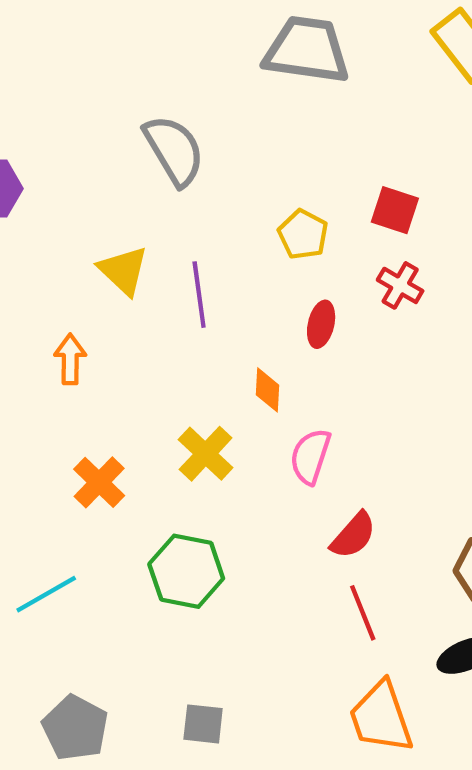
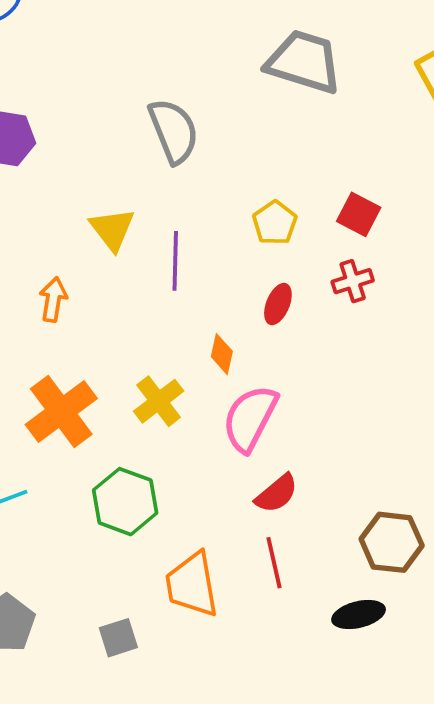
red cross: (400, 285) -> (353, 281), turned 33
pink semicircle: (310, 456) -> (250, 418), size x1.4
orange cross: (99, 482) -> (61, 411), size x1.5
orange trapezoid: (381, 717) -> (192, 585), moved
gray square: (203, 724) -> (118, 638), turned -33

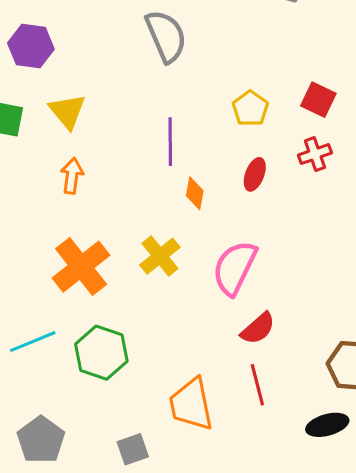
yellow triangle: (112, 229) -> (67, 111), moved
orange diamond: (222, 354) -> (195, 193), moved
green hexagon: (125, 502) -> (101, 353), moved

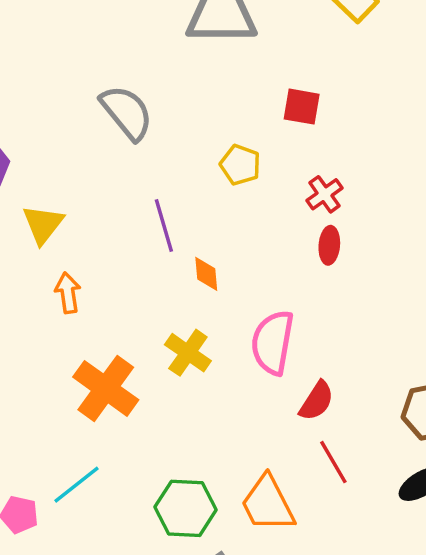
red square: (318, 100) -> (302, 107), moved
yellow triangle: (67, 111) -> (43, 224), turned 33
red ellipse: (255, 174) -> (329, 245), moved
green hexagon: (101, 353) -> (186, 508), moved

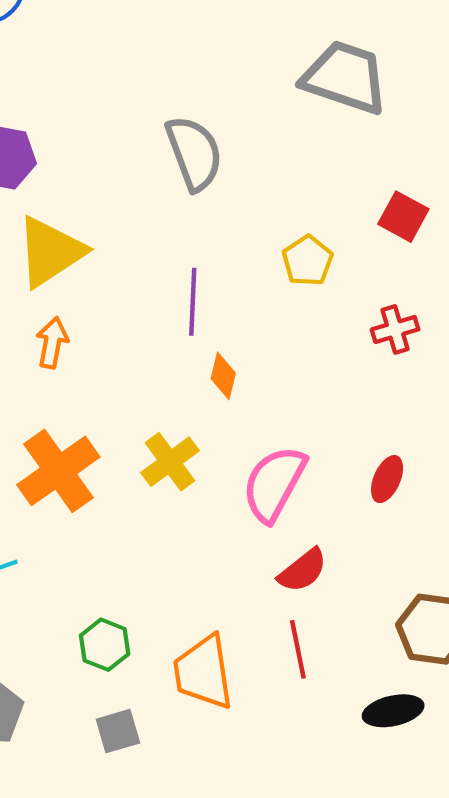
yellow triangle: (43, 224) -> (50, 252), size x1.4
red ellipse: (329, 245) -> (387, 479), moved
green hexagon: (186, 508) -> (105, 645), size x0.7

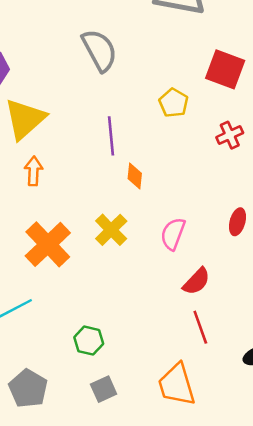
red square: (403, 217) -> (225, 69), size x1.4
pink semicircle: (274, 484) -> (173, 234), size x0.7
orange trapezoid: (203, 672) -> (177, 385), moved

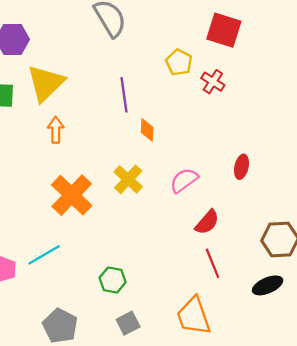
red cross: (230, 135) -> (213, 82), moved, turned -30
pink semicircle: (173, 234) -> (184, 180), turned 36

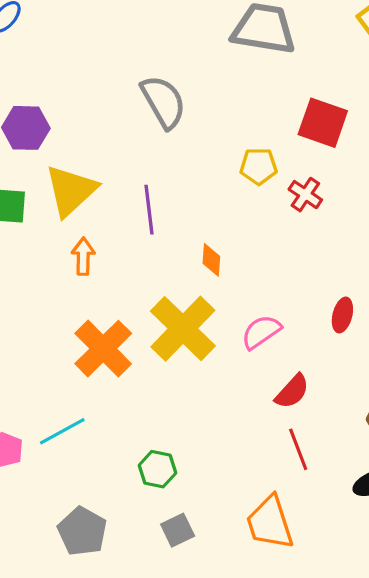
yellow pentagon: (179, 62) -> (259, 166), turned -30
purple line: (124, 95) -> (149, 210), moved
yellow cross: (128, 179) -> (183, 329), size x1.6

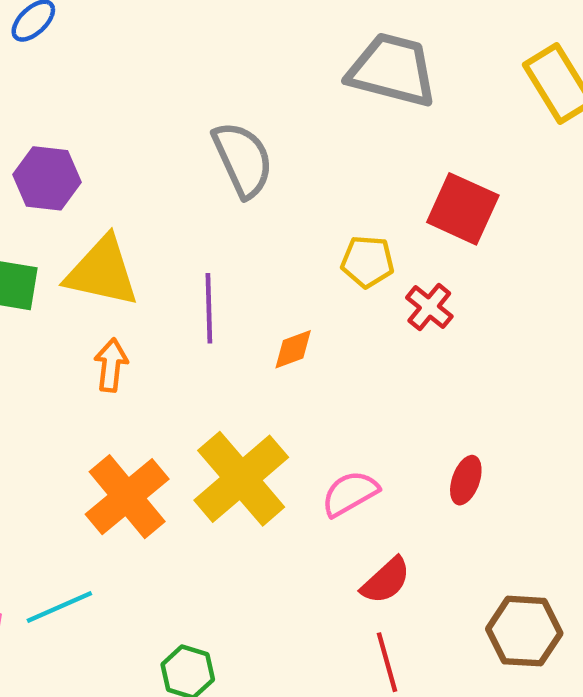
yellow triangle: (71, 191) -> (102, 272), turned 50
orange diamond: (211, 260) -> (293, 349), moved, turned 60

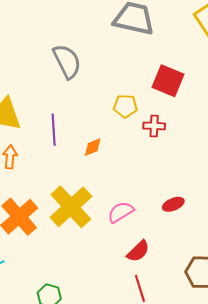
red cross: (429, 307) -> (154, 126), turned -35
red ellipse: (466, 480) -> (173, 204), turned 50

